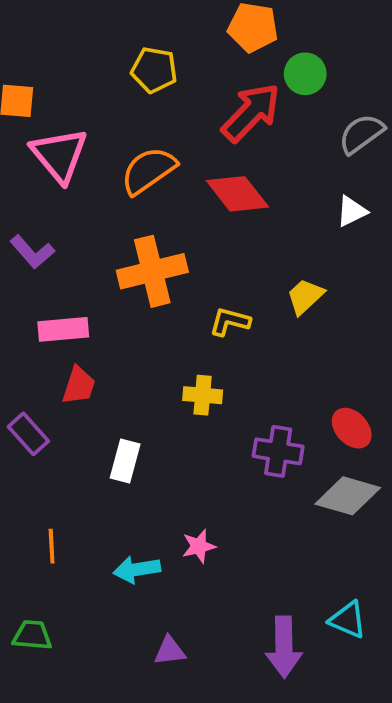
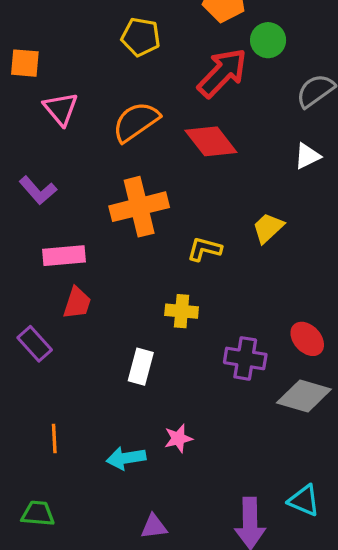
pink triangle: (59, 155) -> (61, 109), size x0.7
white rectangle: (125, 461) -> (141, 367), moved

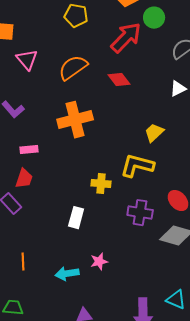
red diamond: (211, 141) -> (119, 80), size x0.7
yellow L-shape: (204, 249) -> (137, 166), moved, size x1.6
pink rectangle: (64, 256) -> (29, 150), size x0.7
red trapezoid: (77, 303) -> (24, 179), moved

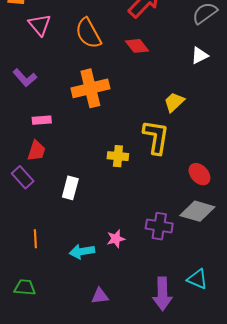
orange semicircle: (73, 68) -> (88, 33), turned -84
yellow L-shape: (137, 166) -> (156, 137), turned 84
purple cross: (140, 213) -> (159, 226), moved
white rectangle: (76, 218) -> (70, 188), moved

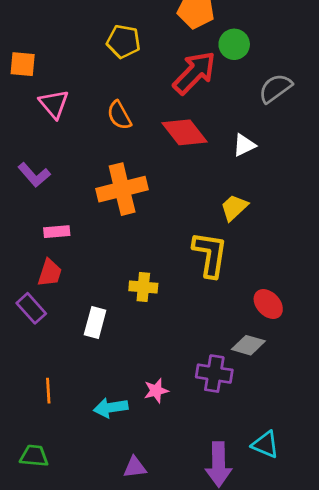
orange semicircle: (88, 33) -> (119, 115), size x0.7
red diamond: (137, 46) -> (184, 132), size x1.4
white triangle: (199, 56) -> (244, 145), moved
yellow cross: (118, 156) -> (143, 287), moved
gray diamond: (197, 211) -> (248, 345), moved, size x0.7

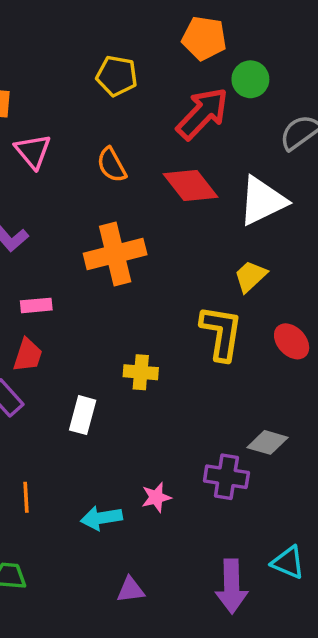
white triangle: (244, 145) -> (262, 201), size x1.8
red ellipse: (268, 304) -> (292, 341), moved

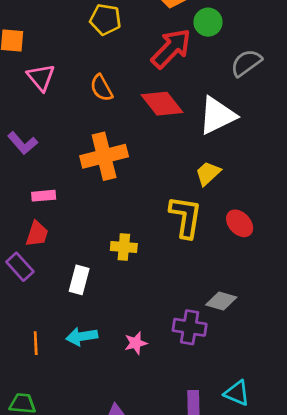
cyan arrow: (101, 518) -> (82, 336), moved

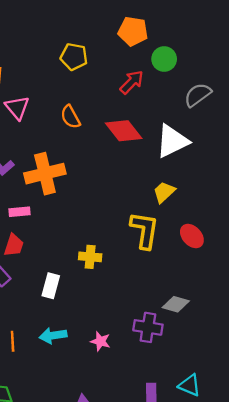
red arrow: (171, 48) -> (132, 82), size x0.7
orange cross: (104, 156) -> (45, 174), moved
pink star: (136, 343) -> (100, 341), turned 30

